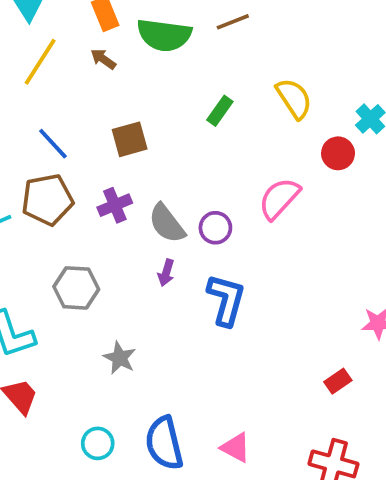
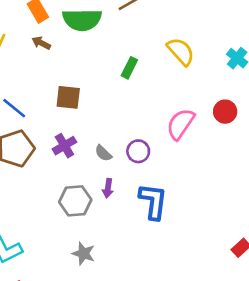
brown square: (130, 139) -> (68, 97), turned 30
red circle: (338, 153) -> (225, 112), moved
gray semicircle: (167, 223) -> (103, 153), size x0.6
gray hexagon: (76, 288) -> (75, 201), moved

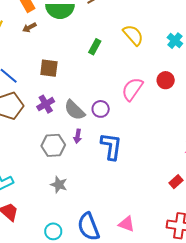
brown arrow: (41, 43) -> (29, 27), turned -56
gray semicircle: (103, 153) -> (74, 110), size x1.6

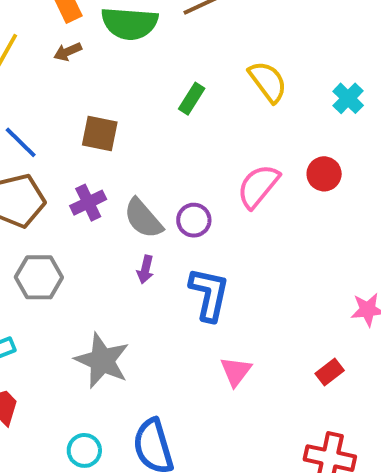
gray hexagon: (53, 145) -> (39, 277), moved
gray star: (59, 185) -> (102, 361), size x1.6
pink triangle: (127, 224) -> (236, 371), moved, turned 42

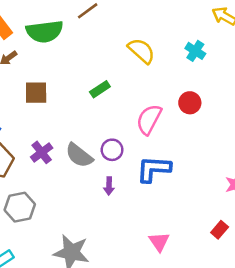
green rectangle: (192, 99) -> (100, 89), moved, turned 36
brown square: (100, 133) -> (36, 93), moved
purple arrow: (145, 270) -> (109, 186), moved
blue L-shape: (209, 294) -> (154, 169), moved, turned -87

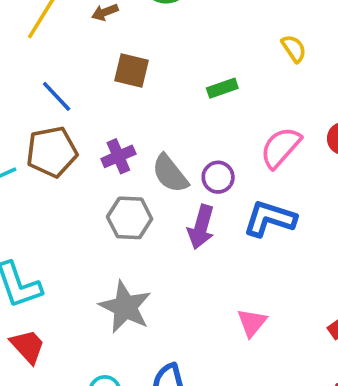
yellow semicircle: (141, 51) -> (294, 49), size x0.7
purple arrow: (109, 186) -> (201, 227), size x1.6
gray hexagon: (20, 207) -> (130, 218), moved

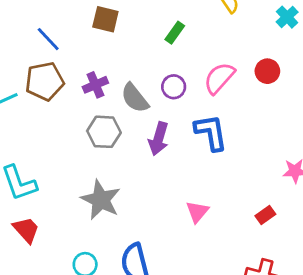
green rectangle: (222, 88) -> (175, 33), turned -35
purple circle: (218, 177) -> (174, 87), moved
blue L-shape: (270, 219) -> (211, 132), turned 63

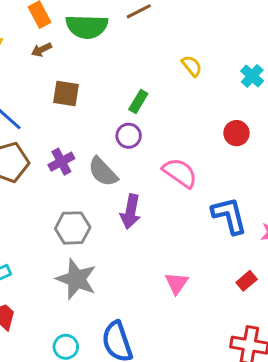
pink semicircle: (219, 78) -> (180, 173), moved, turned 88
purple circle: (174, 87) -> (129, 136), moved
gray hexagon: (104, 132) -> (73, 228), moved
blue L-shape: (211, 132) -> (229, 216), moved

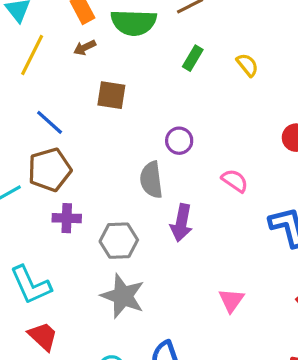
green rectangle: (138, 101) -> (193, 58), moved
purple cross: (61, 162) -> (67, 218), moved, turned 30
gray semicircle: (103, 172) -> (151, 180), turned 36
pink semicircle: (180, 173) -> (235, 181), size x0.7

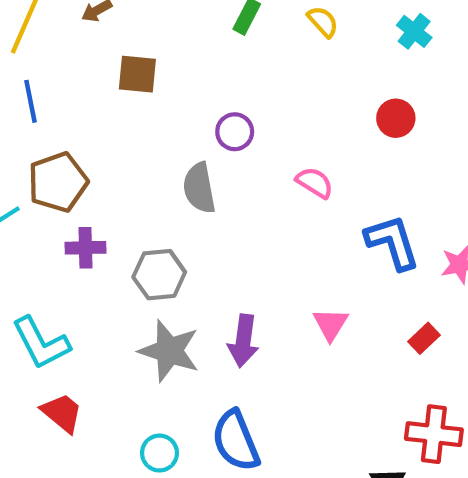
blue line: (50, 122) -> (30, 101), moved, turned 40
purple arrow: (181, 223) -> (243, 341), moved
pink triangle: (231, 300) -> (331, 324), moved

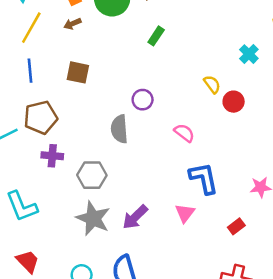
yellow semicircle: (323, 22) -> (212, 84), moved
brown square: (137, 74) -> (78, 72), moved
blue L-shape: (392, 242) -> (204, 178), moved
purple arrow: (243, 341) -> (135, 217), turned 32
red trapezoid: (62, 413) -> (28, 261), moved

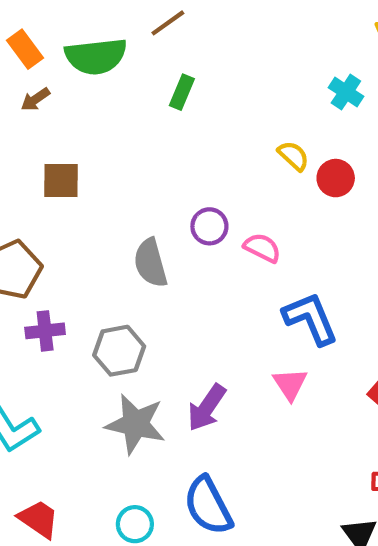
purple circle: (143, 100) -> (209, 226), moved

